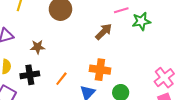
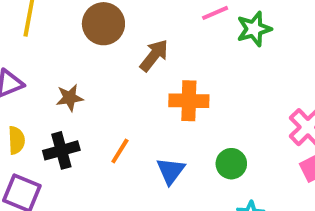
brown arrow: (104, 32) -> (154, 55), moved
orange cross: (100, 70) -> (189, 101), moved

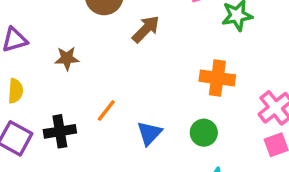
orange cross: (189, 101) -> (217, 78), moved
black cross: (61, 150) -> (60, 131), moved

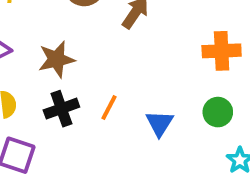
brown star: (67, 58) -> (56, 59), size x1.4
black cross: (60, 131) -> (61, 109), moved

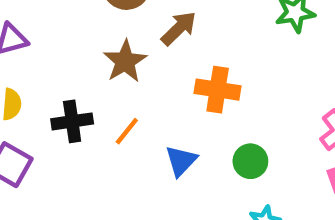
orange cross: (222, 51) -> (218, 90), moved
brown star: (56, 59) -> (125, 61), moved, turned -30

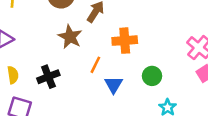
orange line: (127, 131) -> (95, 65), moved

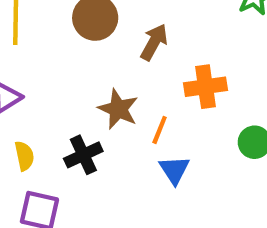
brown star: (70, 37) -> (118, 109), moved
blue triangle: (114, 85) -> (174, 170), moved

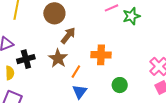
brown arrow: (154, 42) -> (68, 35), moved
black cross: (83, 155) -> (26, 59), moved

